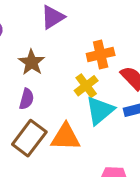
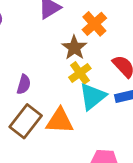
orange cross: (101, 54) -> (94, 24), moved, turned -30
brown star: (32, 62) -> (74, 48), moved

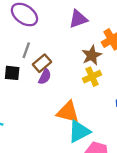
cyan triangle: (93, 96) -> (79, 131), moved
brown rectangle: (26, 121) -> (42, 63), moved, size x0.7

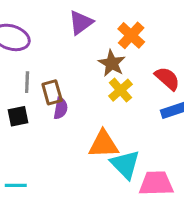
brown rectangle: (42, 63) -> (52, 92), turned -48
cyan triangle: (79, 131) -> (125, 164), turned -30

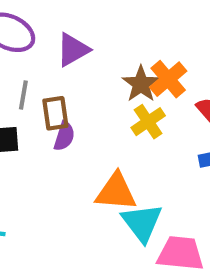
purple triangle: (81, 22) -> (73, 50), moved
orange cross: (131, 35) -> (168, 79), moved

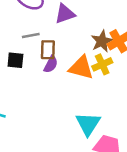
gray line: (23, 95) -> (31, 36), turned 60
orange triangle: (116, 192) -> (81, 68), moved

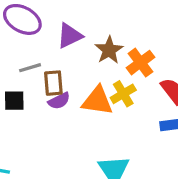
brown star: (102, 41) -> (109, 50), moved
purple semicircle: (51, 64) -> (59, 101), turned 42

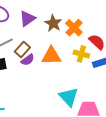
brown rectangle: (53, 83) -> (22, 49), turned 56
yellow cross: (123, 94) -> (81, 54), moved, turned -35

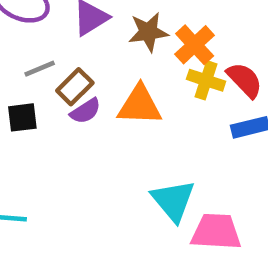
brown star: (53, 23) -> (148, 32), turned 30
yellow cross: (81, 54) -> (206, 80), moved

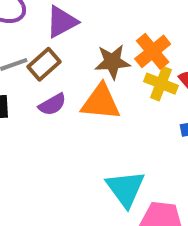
brown star: (148, 32) -> (112, 62), moved
brown rectangle: (75, 87) -> (44, 64), moved

